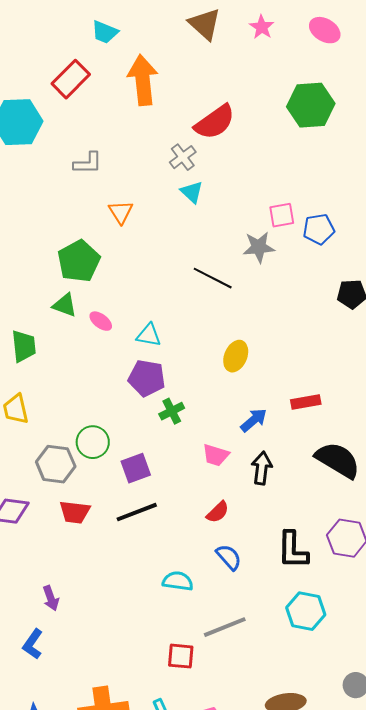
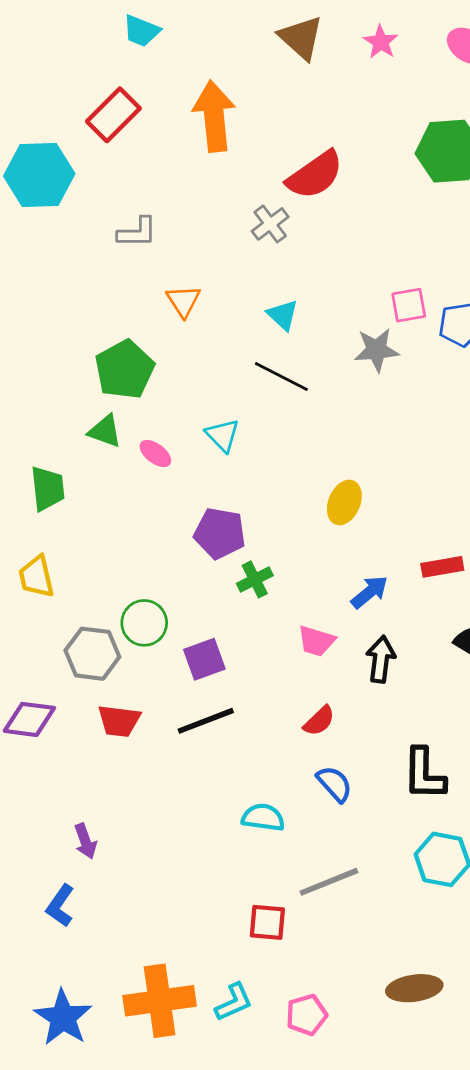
cyan trapezoid: (105, 32) -> (141, 31), moved
cyan triangle: (192, 192) -> (283, 315), moved
black line: (213, 278) -> (281, 377), moved
cyan triangle: (149, 335) -> (223, 435), moved, turned 36

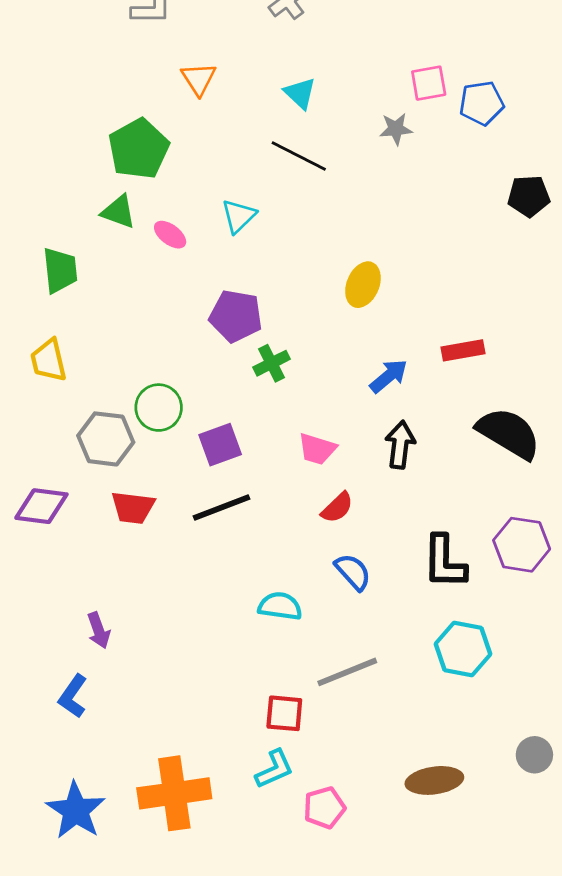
gray star: (377, 350) -> (396, 129), size x0.7
cyan triangle: (223, 435) -> (239, 216), turned 30
pink trapezoid: (316, 641) -> (317, 449), moved
cyan L-shape: (234, 1002) -> (274, 769), moved

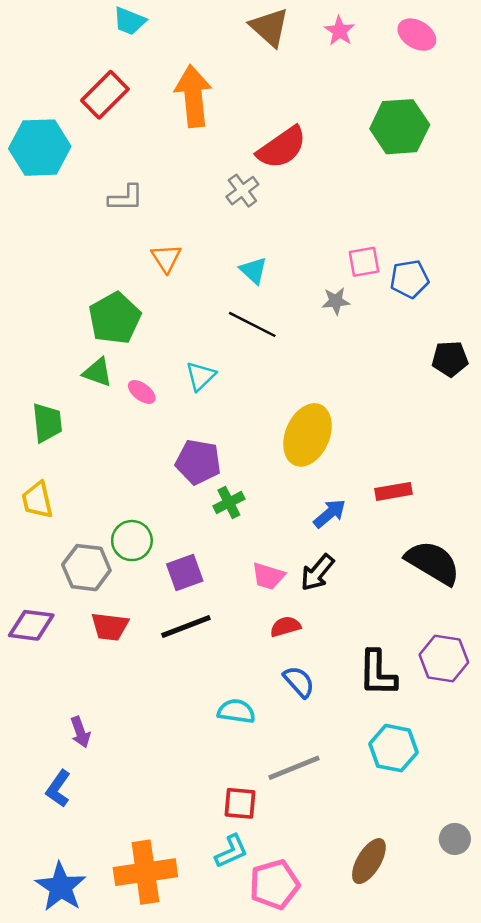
yellow ellipse: (363, 285) -> (308, 435), size x1.6
black arrow: (400, 445) -> (317, 572), moved, turned -147
red semicircle: (337, 508) -> (285, 627), turned -152
brown ellipse: (434, 780) -> (369, 861), turned -51
pink pentagon: (324, 808) -> (274, 884), size x1.4

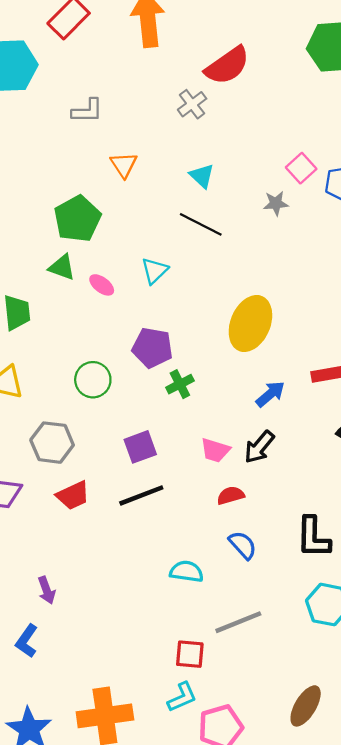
pink square: (364, 262) -> (301, 168), turned -32
green circle: (132, 541) -> (93, 380), moved
red trapezoid: (110, 627) -> (73, 495), turned -32

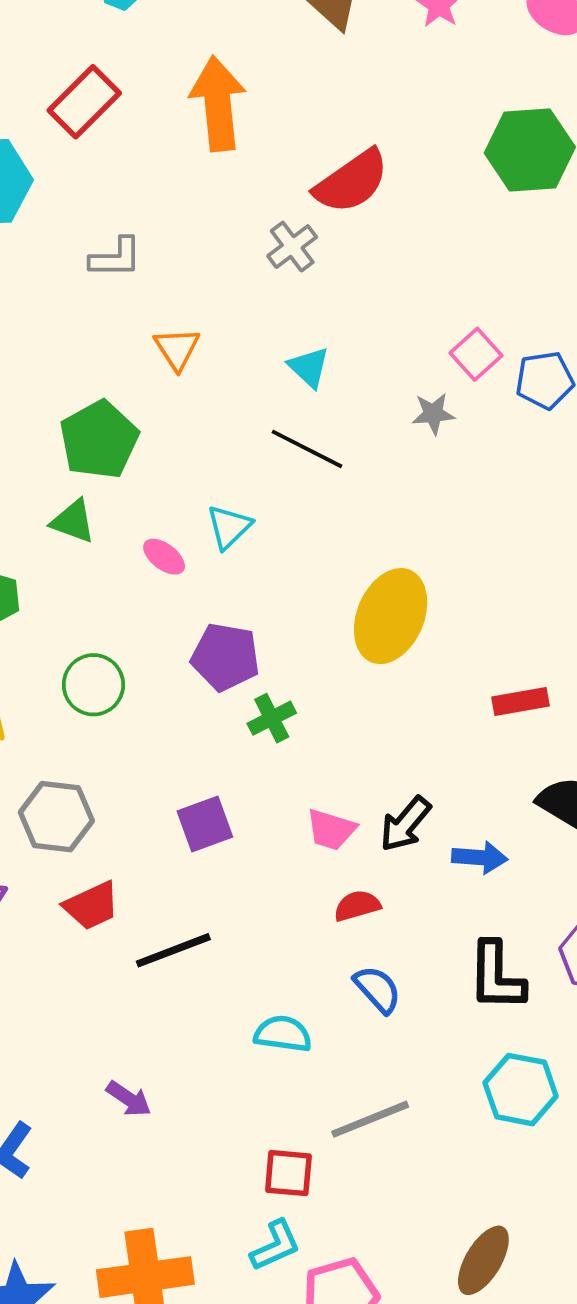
pink ellipse: (102, 285) -> (164, 557), moved
green circle: (93, 380) -> (93, 685), moved
blue arrow: (270, 394) -> (480, 857), moved, turned 44
black line: (141, 495) -> (173, 950), moved
purple arrow: (47, 590) -> (129, 1099), moved, turned -36

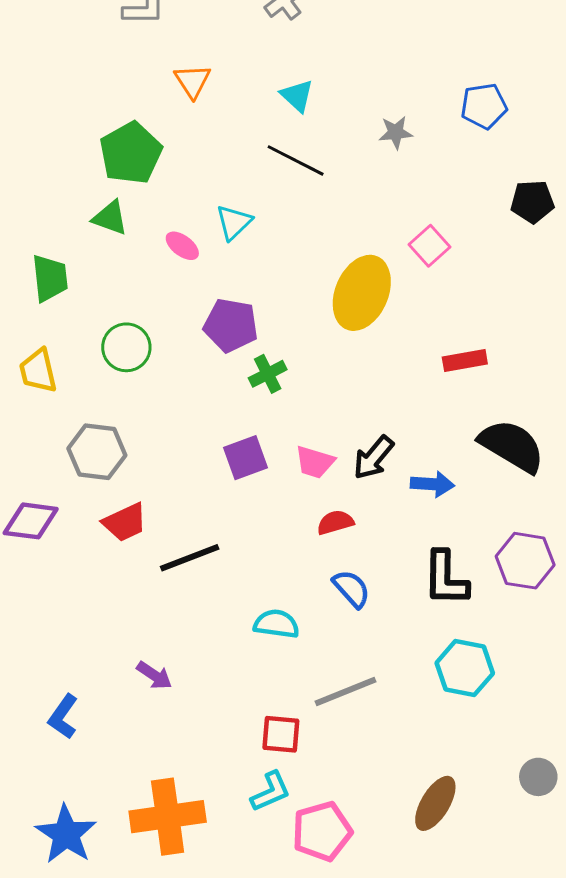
pink square: (476, 354) -> (429, 246), moved
purple square: (205, 824) -> (246, 458), moved

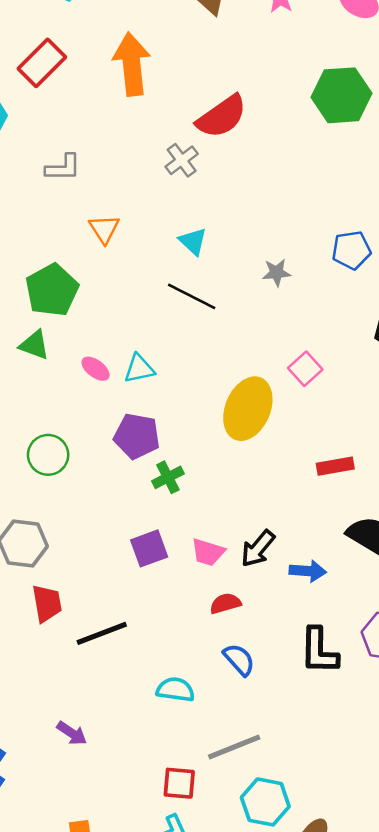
cyan triangle: (234, 222) -> (139, 369), moved, turned 32
red trapezoid: (125, 522) -> (47, 603), turned -75
cyan hexagon: (465, 668) -> (265, 802), moved

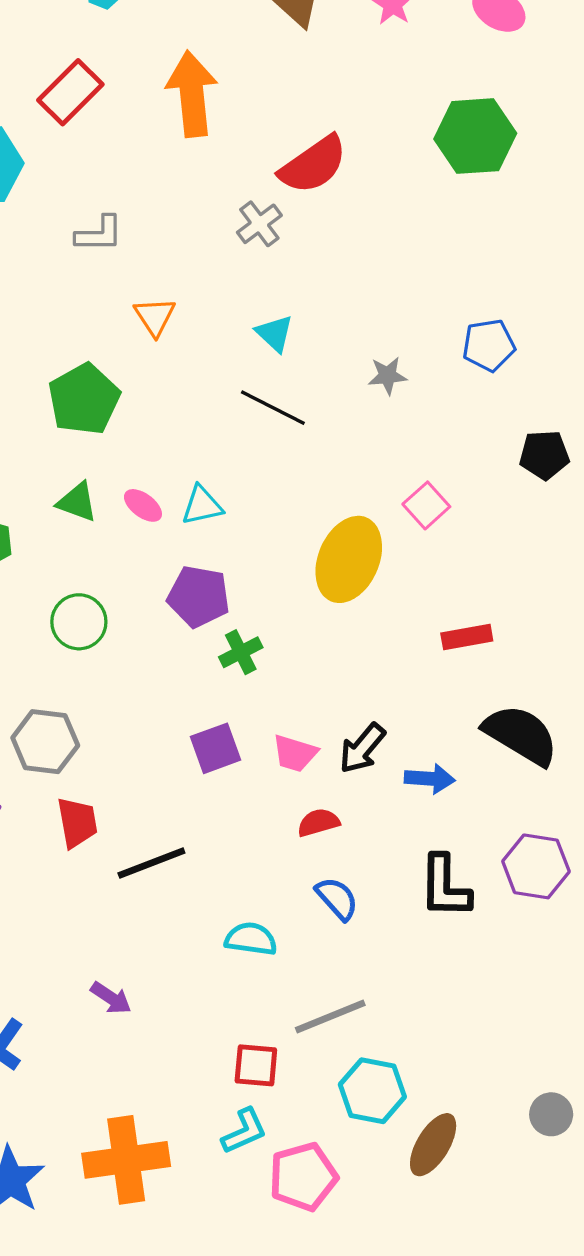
green triangle: (34, 345) -> (77, 502), moved

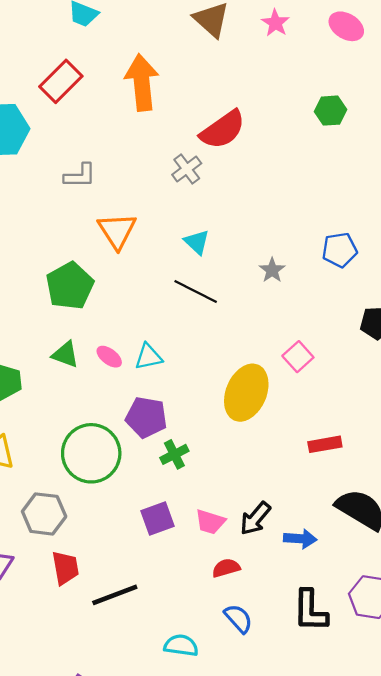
green hexagon: (475, 136) -> (331, 111), size x0.6
orange triangle: (155, 317) -> (117, 231), size x1.4
gray star: (388, 376) -> (272, 270), turned -30
green circle: (79, 622) -> (91, 453), moved, size x1.6

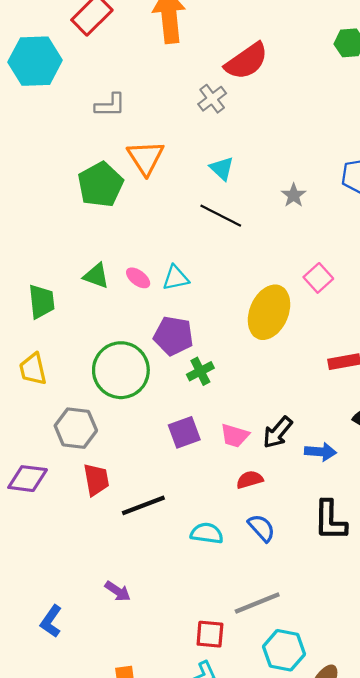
green pentagon: (70, 286) -> (101, 185), moved
cyan semicircle: (181, 645) -> (207, 533), moved

